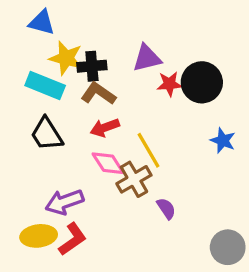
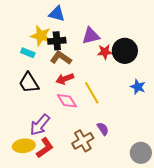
blue triangle: (42, 23) -> (57, 14), moved
cyan rectangle: (45, 86) -> (28, 53), size x0.6
brown cross: (134, 179) -> (83, 141), moved
purple arrow: (64, 202) -> (40, 125), turned -30

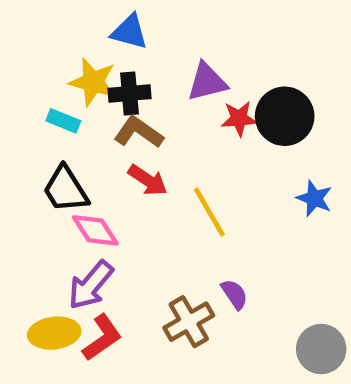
red arrow: (65, 79) -> (148, 180), turned -126
pink diamond: (67, 101) -> (95, 230), moved

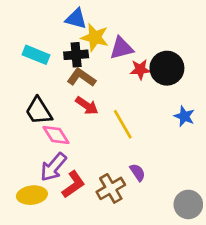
yellow star: (93, 82) -> (95, 37), moved
cyan rectangle: (63, 121) -> (36, 55), moved, size x1.4
red L-shape: (102, 338) -> (73, 184), moved

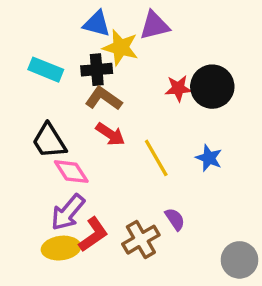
purple triangle: (121, 48) -> (155, 25), moved
blue star: (184, 116) -> (209, 158), moved
yellow ellipse: (32, 195) -> (61, 248), moved

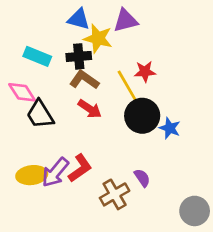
black circle: (212, 87) -> (142, 116), moved
yellow line: (156, 158) -> (127, 85), moved
pink diamond: (71, 172) -> (22, 92), moved
red L-shape: (93, 234) -> (80, 168), moved
yellow ellipse: (61, 248) -> (32, 175), moved

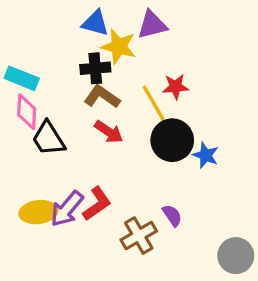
cyan rectangle: (37, 56) -> (22, 78), moved
pink diamond: (22, 92) -> (27, 112), turned 36

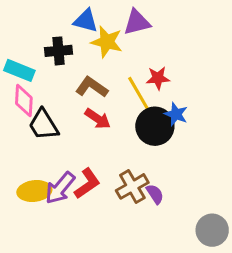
black cross: (95, 68) -> (59, 51), moved
blue star: (206, 155) -> (176, 114), moved
brown cross: (139, 236) -> (132, 186), moved

